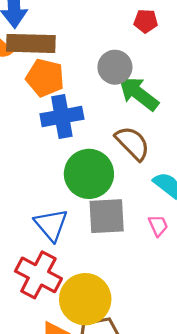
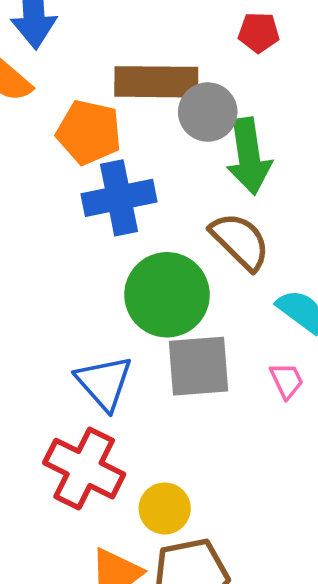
brown rectangle: (31, 43) -> (156, 82), moved
green arrow: (139, 94) -> (249, 156), turned -135
yellow circle: (85, 299) -> (165, 508), size x0.6

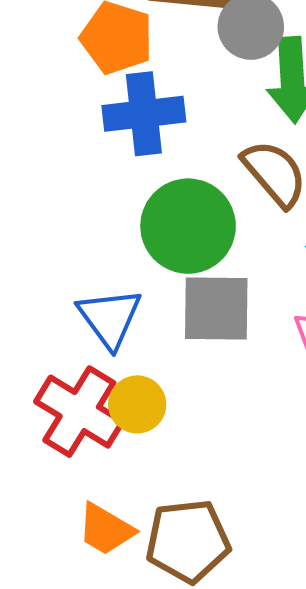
yellow circle: (165, 508) -> (137, 404), moved

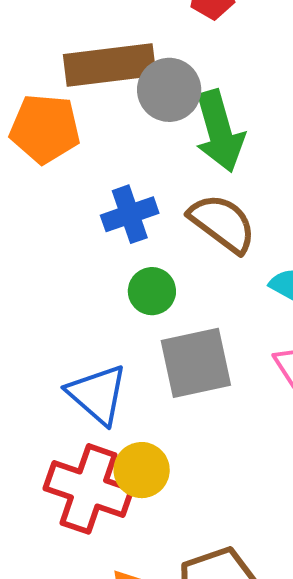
blue cross: (144, 114) -> (130, 214), moved, size x0.7
green circle: (188, 226) -> (152, 291), size x0.5

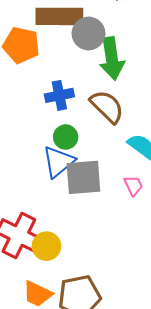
blue triangle: (97, 394) -> (58, 162), moved, turned 32
yellow circle: (142, 470) -> (46, 246), moved

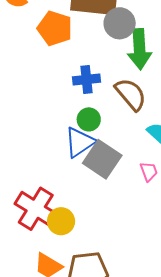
gray square: (83, 177) -> (102, 159), turned 33

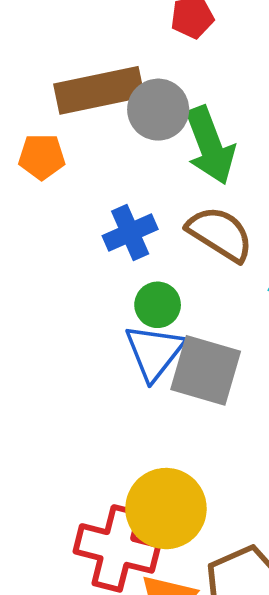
orange pentagon: (55, 28) -> (42, 157), size x0.7
red cross: (36, 209) -> (117, 548), moved
yellow circle: (61, 221) -> (166, 509), size x1.5

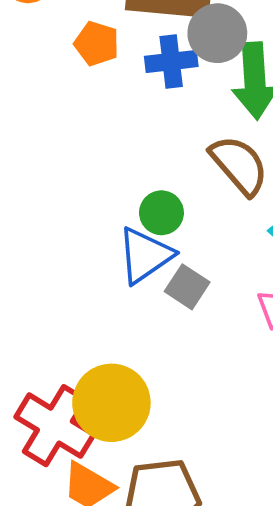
blue cross: (130, 232) -> (171, 61), moved
gray square: (206, 370) -> (187, 287), size x0.6

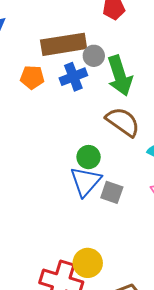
gray circle: (217, 33) -> (94, 56), size x0.7
yellow circle: (111, 403) -> (88, 263), size x0.7

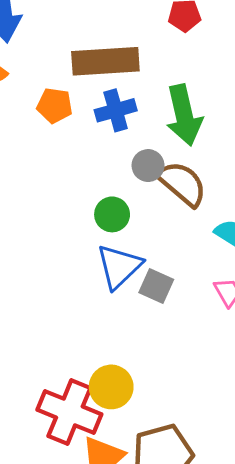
gray circle: (94, 56) -> (148, 166), moved
green circle: (89, 157) -> (112, 214), moved

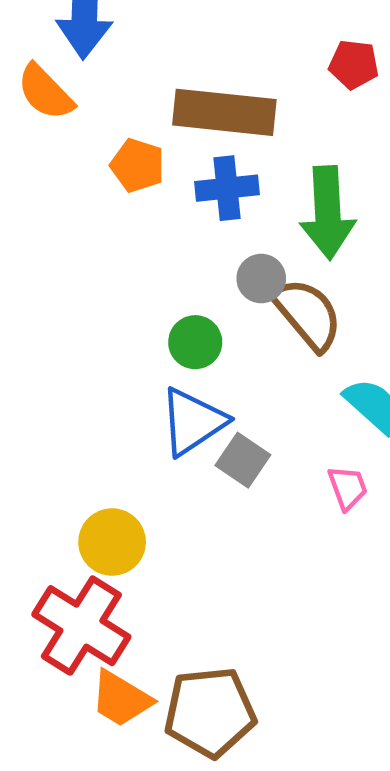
yellow circle: (111, 387) -> (112, 542), moved

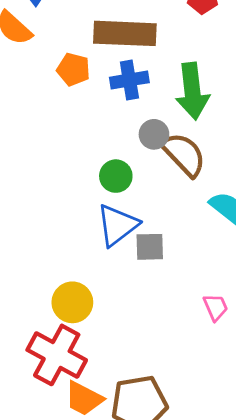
gray square: (243, 460) -> (150, 247), turned -32
pink trapezoid: (348, 488) -> (216, 307), moved

